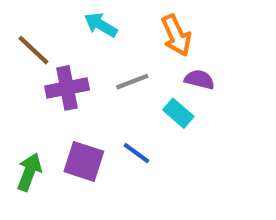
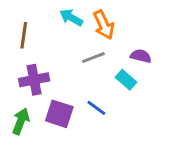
orange arrow: (176, 35) -> (104, 25), moved
brown line: (33, 50) -> (24, 35), turned 55
purple cross: (67, 88) -> (34, 80), moved

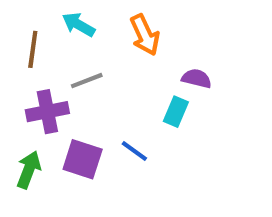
cyan arrow: (71, 17) -> (78, 25), moved
gray line: (93, 57) -> (87, 81), moved
cyan rectangle: (126, 80) -> (176, 112), turned 72

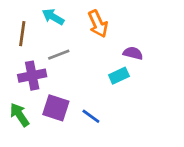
cyan rectangle: (176, 112) -> (119, 76), turned 42
blue line: (134, 151) -> (91, 116), moved
green arrow: (29, 170) -> (20, 115), turned -55

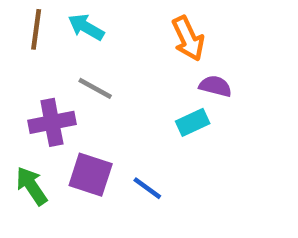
orange arrow: (98, 24) -> (188, 38), moved
brown line: (22, 34) -> (36, 29), moved
gray line: (59, 55) -> (95, 88), turned 50

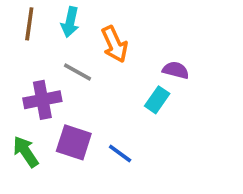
cyan arrow: (86, 27) -> (70, 22), turned -108
orange arrow: (188, 38) -> (115, 44), moved
cyan rectangle: (193, 122) -> (157, 100), turned -30

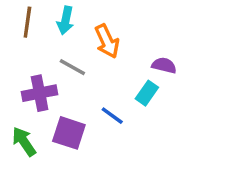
blue line: (120, 153) -> (112, 116), moved

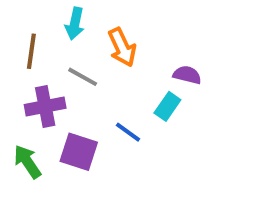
brown line: (27, 22) -> (31, 51), moved

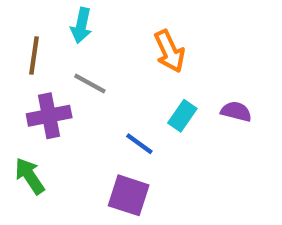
orange arrow: (122, 47) -> (169, 51), moved
purple semicircle: (187, 75) -> (236, 111), moved
purple square: (79, 152) -> (129, 195), moved

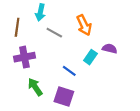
gray line: (90, 83) -> (54, 33), moved
purple semicircle: (236, 111) -> (110, 49), moved
green arrow: (30, 176) -> (35, 87), moved

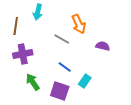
gray line: (54, 33) -> (62, 39), moved
cyan rectangle: (90, 57) -> (85, 81), moved

